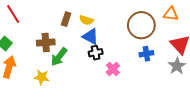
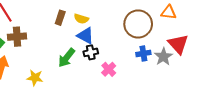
brown cross: (46, 43) -> (17, 37), moved
green arrow: (59, 57) -> (67, 58), moved
gray star: (177, 66) -> (163, 57), moved

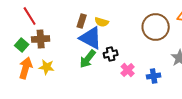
blue triangle: (85, 36) -> (91, 38), moved, size x1.4
blue cross: (143, 53) -> (154, 76), moved
yellow star: (35, 78) -> (47, 67), moved

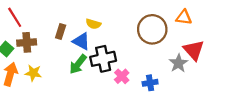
brown rectangle: (82, 21) -> (61, 32), moved
blue triangle: (91, 38) -> (81, 41), size x0.7
black cross: (111, 54) -> (103, 59), size x1.6

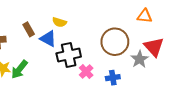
brown circle: (152, 29) -> (115, 42), moved
brown rectangle: (61, 32) -> (29, 29), turned -48
green arrow: (78, 64) -> (19, 69), moved

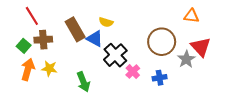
brown rectangle: (29, 29) -> (75, 29), size x1.6
black cross: (69, 55) -> (115, 55), turned -30
green arrow: (19, 69) -> (83, 82), moved, turned -60

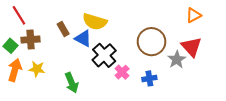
orange triangle: (191, 16) -> (194, 15), moved, turned -35
yellow semicircle: (106, 22) -> (95, 22), size x1.6
brown rectangle: (75, 29) -> (63, 29), size x0.6

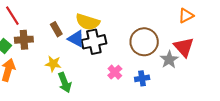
black cross: (104, 55) -> (94, 42), moved, turned 30
yellow star: (37, 69) -> (53, 64), moved

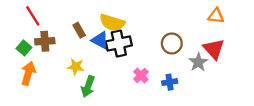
orange triangle: (186, 16) -> (216, 16), turned 35
brown circle: (144, 42) -> (172, 43), size x0.7
green arrow: (65, 83) -> (88, 87), turned 42

